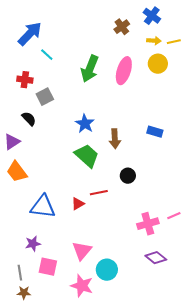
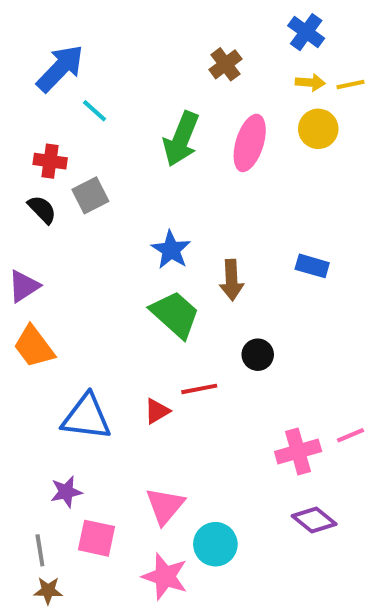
brown cross: (122, 27) -> (225, 64), moved
black semicircle: (29, 119) -> (42, 209), moved

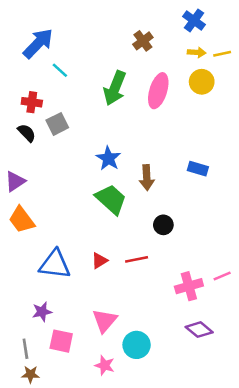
red line: (199, 389) -> (137, 259), moved
pink star: (165, 576) -> (105, 365), size x0.7

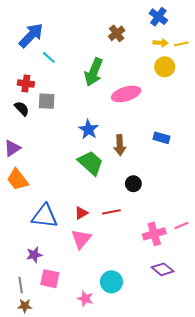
pink ellipse: (158, 91) -> (126, 94), moved, turned 56
gray square: (57, 124) -> (47, 101), turned 30
pink triangle: (105, 321) -> (81, 239), moved

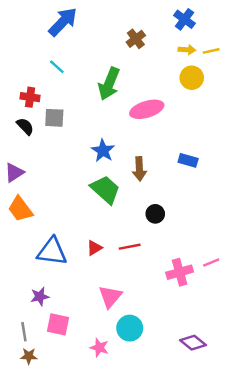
blue arrow: (31, 35) -> (63, 22), moved
pink triangle: (81, 239) -> (110, 297), moved
purple diamond: (163, 269) -> (193, 343), moved

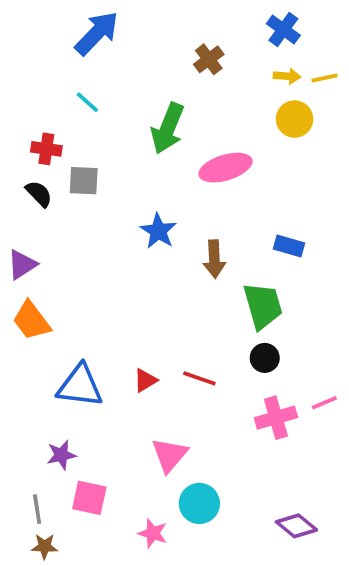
green trapezoid: (105, 190) -> (263, 306), moved, turned 32
black circle: (155, 214) -> (265, 358), moved
red line: (130, 247) -> (199, 378), turned 30

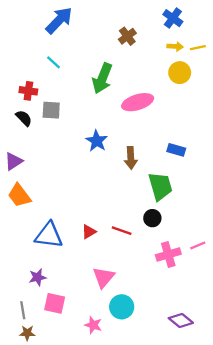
black circle: (265, 358) -> (152, 218), moved

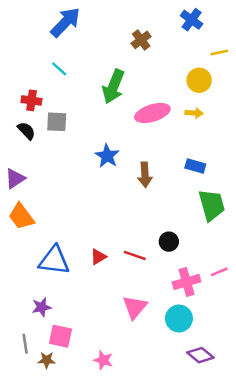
yellow arrow: (175, 46) -> (194, 113), moved
green trapezoid: (160, 186) -> (212, 205), moved
pink triangle: (103, 277) -> (135, 307), moved
cyan circle: (122, 307) -> (179, 318), moved
brown star: (27, 333) -> (47, 360), moved

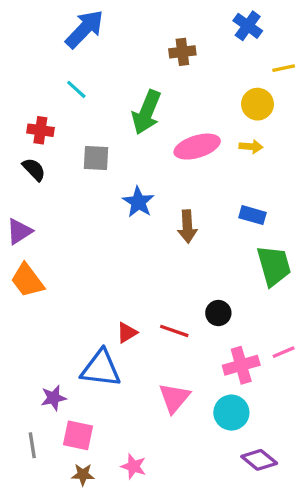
brown cross: (141, 40) -> (182, 52), turned 30
gray square: (57, 122) -> (96, 158), moved
blue triangle: (54, 261) -> (101, 368), moved
brown star: (47, 360) -> (83, 475), moved

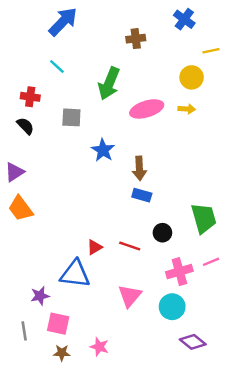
blue rectangle: (253, 215) -> (142, 195), moved
green trapezoid: (274, 266) -> (204, 218), moved

